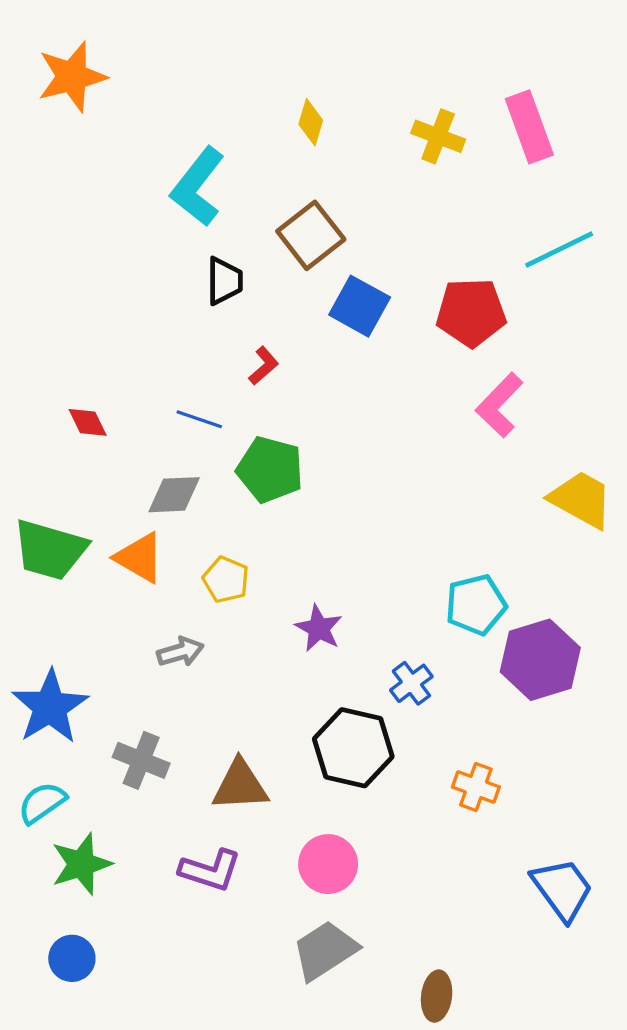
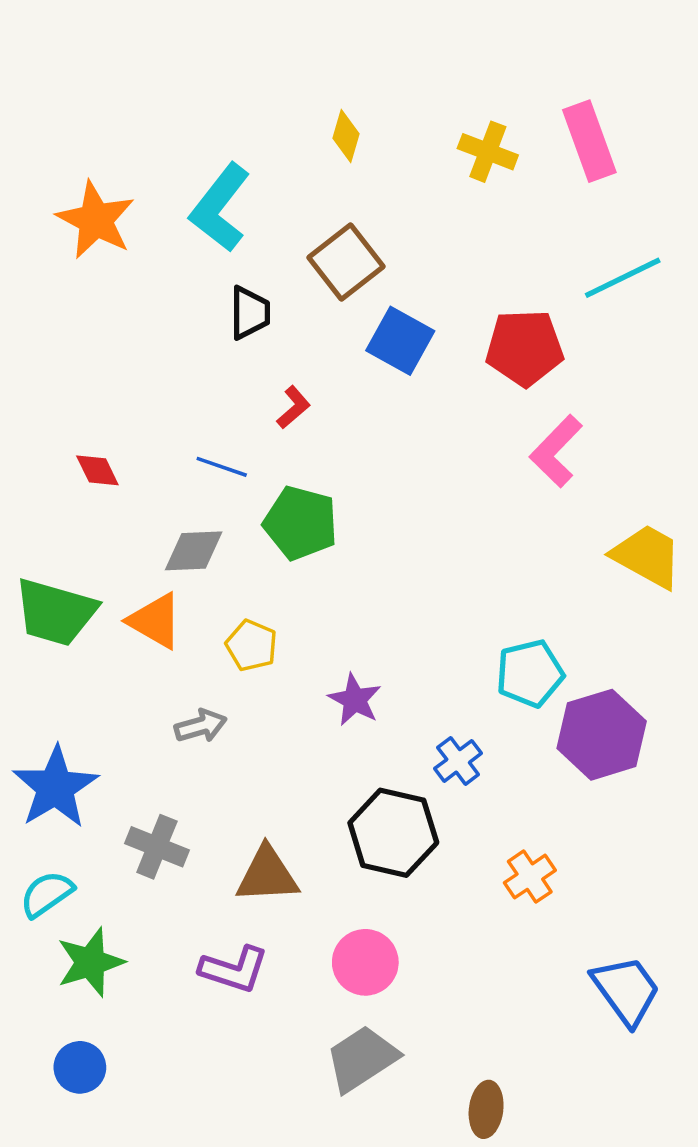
orange star: (72, 77) -> (96, 220), moved, turned -30
orange cross: (476, 787) -> (530, 877), turned 36

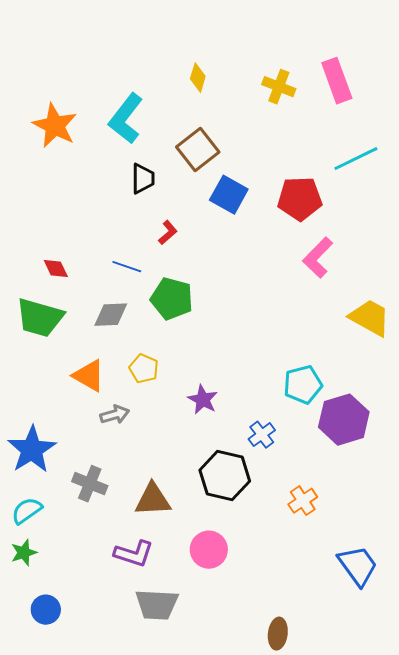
green trapezoid: (55, 612) -> (40, 318), moved
orange triangle: (155, 621) -> (89, 376), moved
green star: (90, 962) -> (24, 553), moved, size x0.7
gray trapezoid: (362, 1059) -> (157, 605), moved, turned -144

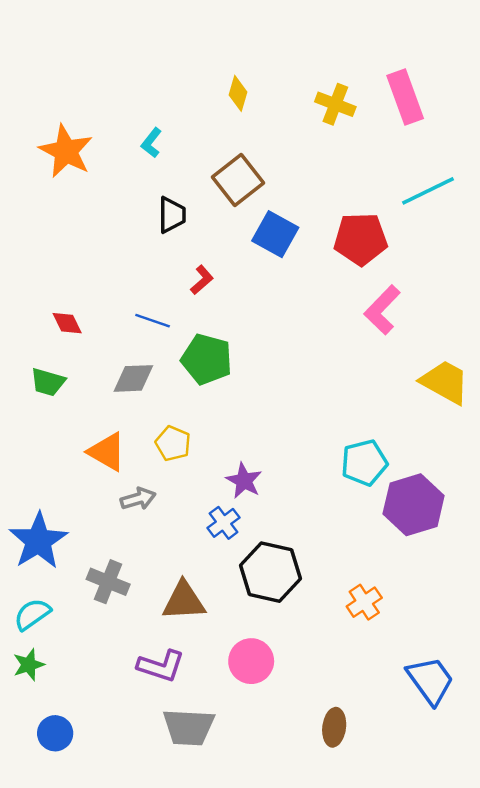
cyan L-shape: (126, 119) -> (151, 143), size x0.5
green trapezoid: (40, 318) -> (48, 382), size x0.6
blue cross: (262, 435) -> (224, 523), moved
brown ellipse: (278, 634) -> (334, 727), moved

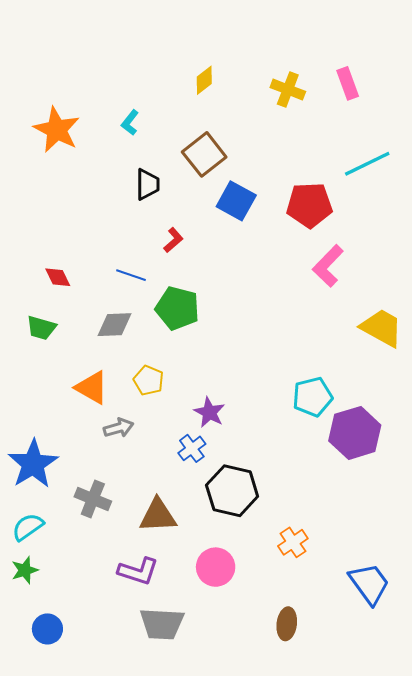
yellow diamond: (238, 93) -> (204, 80), turned 36
pink rectangle: (405, 97) -> (348, 83), size x0.7
orange cross: (364, 602) -> (293, 542), moved

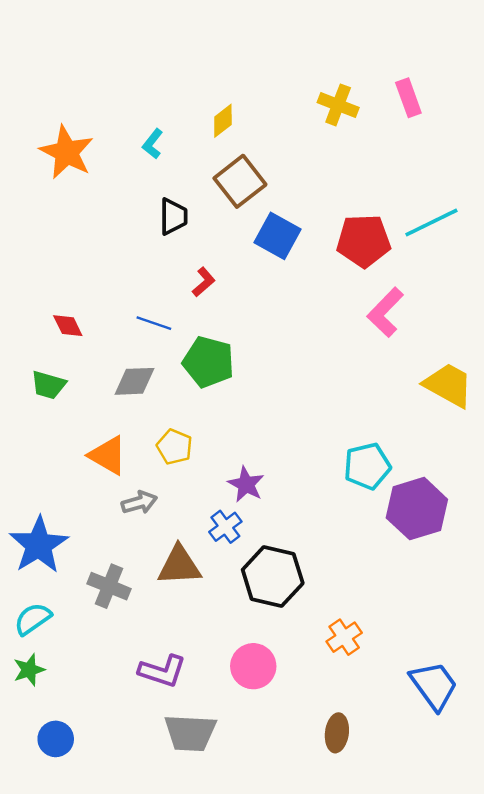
yellow diamond: (204, 80) -> (223, 121), moved
cyan line: (367, 164) -> (431, 223), moved
brown triangle: (158, 516) -> (179, 566), moved

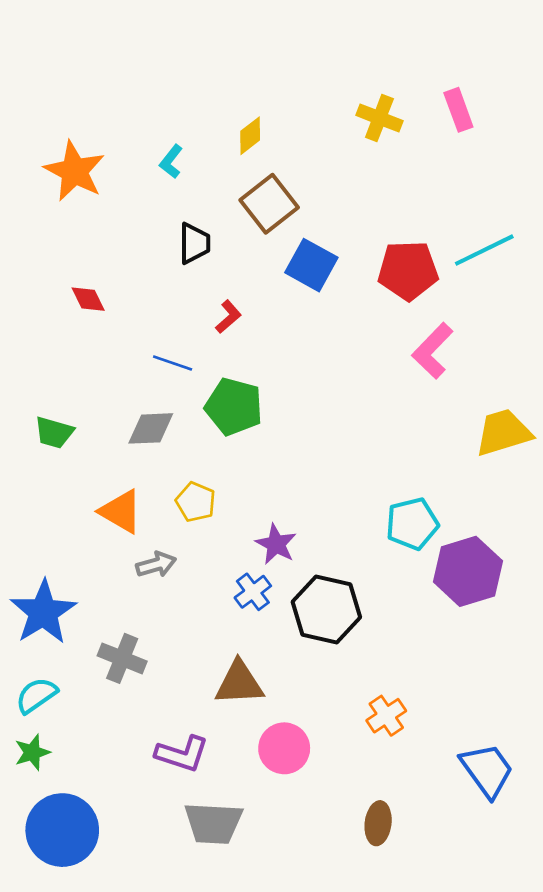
red diamond: (68, 326) -> (88, 299), moved
yellow trapezoid: (448, 385) -> (503, 432), turned -46
brown triangle: (179, 566) -> (239, 683), moved
black hexagon: (273, 576) -> (326, 609), moved
blue circle: (56, 739) -> (62, 830), size x1.8

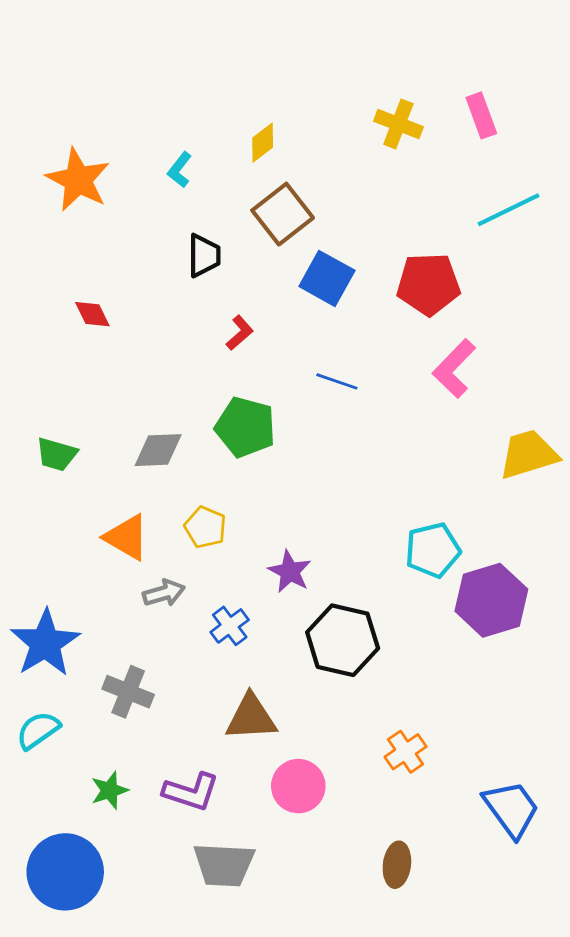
cyan line: (484, 250) -> (508, 210), moved
blue line: (173, 363) -> (337, 381), moved
blue cross: (253, 592) -> (230, 626), moved
green star: (32, 752) -> (110, 790), moved

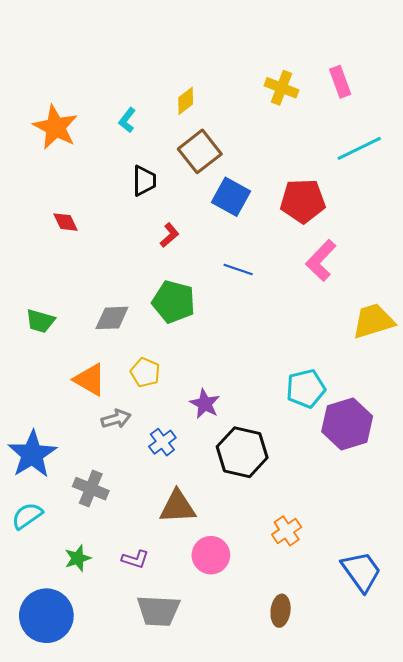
purple L-shape: (191, 792) -> (135, 559), size x0.7

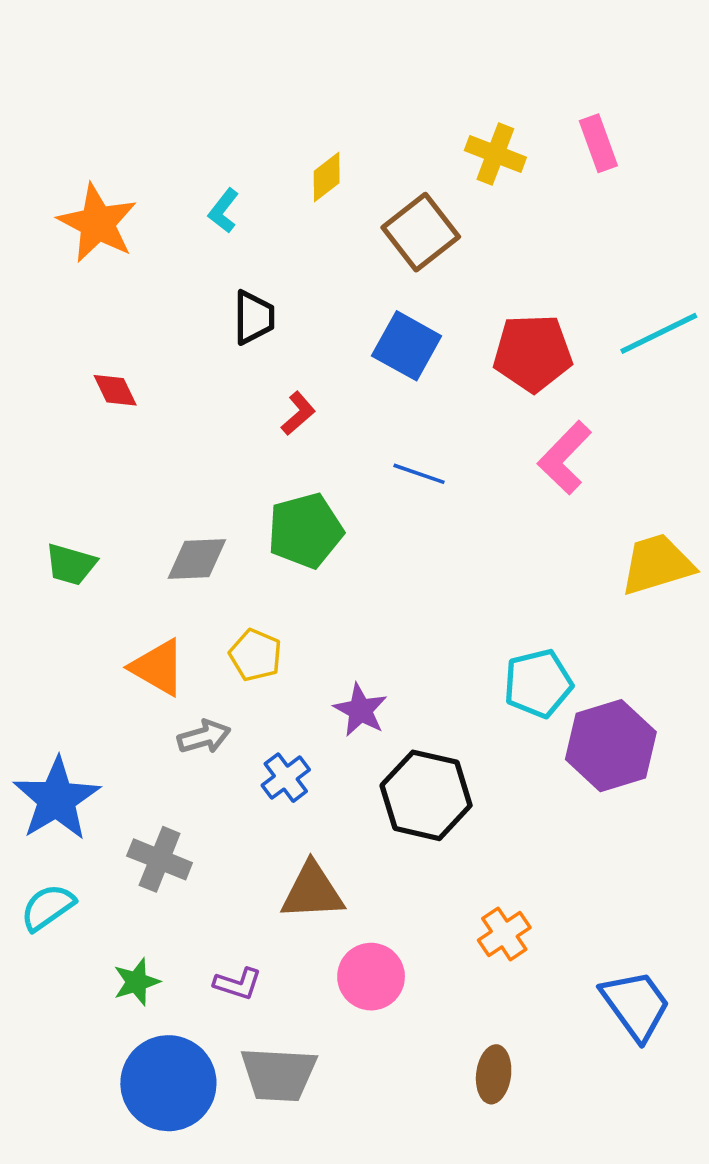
cyan line: (359, 148) -> (659, 333), moved
brown square: (200, 151) -> (421, 232), moved
green pentagon: (174, 302) -> (305, 531), turned -30
blue circle: (46, 616) -> (168, 1083), moved

